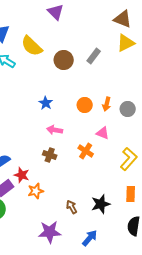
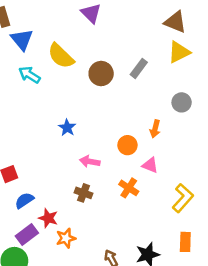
blue star: (46, 103) -> (67, 128), moved
orange circle: (85, 105) -> (127, 145), moved
gray circle: (128, 109) -> (182, 102), moved

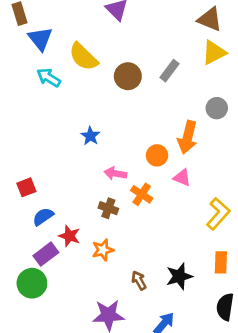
orange arrow: (155, 129) -> (188, 137), size x1.6
orange cross: (129, 188) -> (142, 194), moved
orange star: (66, 238) -> (103, 250), moved

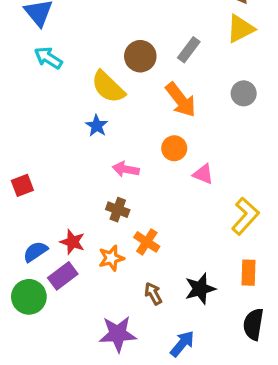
yellow semicircle: (83, 57) -> (108, 87), moved
orange arrow: (188, 137) -> (181, 100), moved, turned -52
orange cross: (142, 194) -> (147, 242), moved
blue semicircle: (43, 217) -> (35, 252), moved
purple rectangle: (46, 254) -> (63, 276), moved

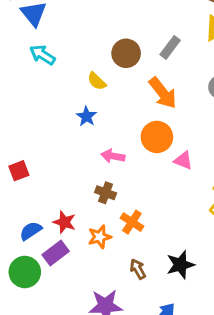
yellow semicircle: (108, 87) -> (97, 81), size x0.6
orange circle: (174, 148) -> (157, 137), size x1.4

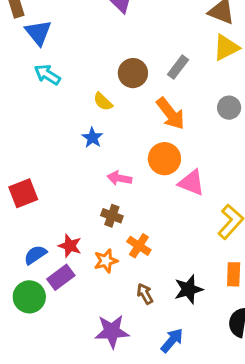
pink triangle: (183, 160) -> (192, 183), size x1.4
red square: (19, 171) -> (23, 193), size x1.4

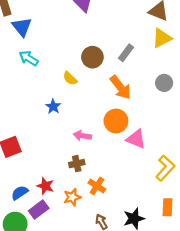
blue star: (92, 138) -> (53, 106), moved
brown cross: (112, 216) -> (77, 164), turned -32

